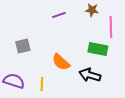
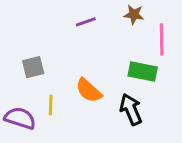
black arrow: (90, 75) -> (131, 109), turned 50
yellow line: (42, 84) -> (51, 105), moved

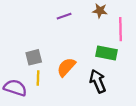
gray square: (33, 67) -> (34, 57), moved
orange semicircle: (89, 90) -> (66, 67), turned 90

